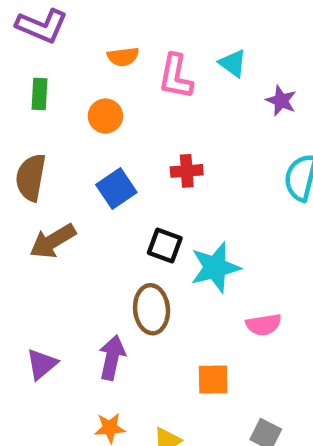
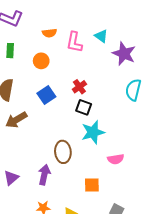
purple star: (281, 101) -> (124, 54), size x1.6
red cross: (187, 171) -> (79, 87), turned -32
black square: (165, 246) -> (84, 107), moved

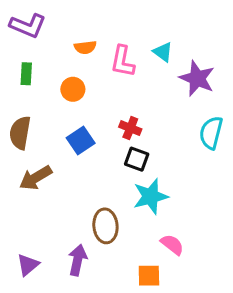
red cross: (79, 87) -> (130, 128), turned -32
pink semicircle: (116, 159) -> (172, 245), moved, turned -133

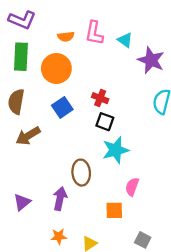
pink L-shape: (123, 61) -> (94, 33), moved
green rectangle: (26, 74) -> (21, 57), size x1.6
orange circle: (73, 89) -> (56, 68), size x1.6
pink semicircle: (172, 245) -> (132, 187), turned -108

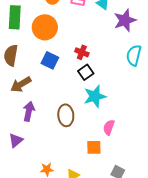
purple star: (151, 60) -> (125, 20), turned 30
blue square: (62, 107) -> (50, 60), turned -30
black square: (105, 122) -> (86, 72), turned 35
purple arrow: (60, 199) -> (29, 111), moved

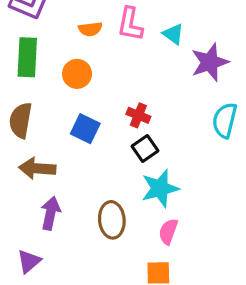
orange circle: (45, 27) -> (77, 74), size x0.7
brown arrow: (21, 84) -> (37, 168), turned 35
pink semicircle: (109, 127) -> (168, 231), moved

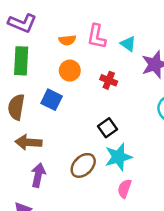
orange circle: (77, 74) -> (70, 71), moved
red cross: (138, 115) -> (109, 80), moved
blue square: (85, 129) -> (52, 100), moved
brown ellipse: (112, 220) -> (83, 165), moved, turned 50

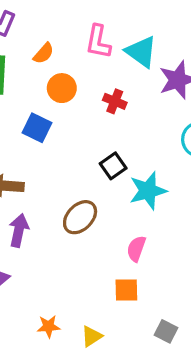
orange semicircle: (67, 40) -> (44, 53), moved, turned -42
cyan triangle: (128, 44) -> (141, 52), size x1.5
cyan star: (118, 157) -> (148, 191), moved

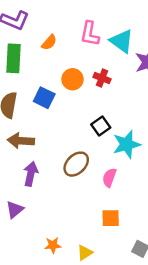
orange circle: (62, 88) -> (73, 79), moved
pink semicircle: (136, 249) -> (109, 178), moved

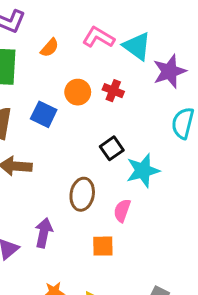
pink L-shape: (90, 34) -> (98, 37), turned 110
brown ellipse: (76, 164) -> (82, 194), turned -35
purple arrow: (31, 174) -> (44, 233), moved
orange square: (111, 218) -> (103, 246), moved

